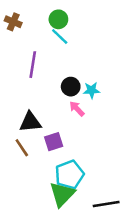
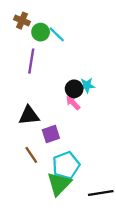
green circle: (58, 19) -> (41, 32), moved
brown cross: (13, 22) -> (22, 21), moved
black circle: (71, 87) -> (74, 89), moved
brown line: (22, 148) -> (31, 155), moved

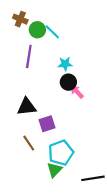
cyan star: (87, 85) -> (65, 64), moved
pink arrow: (73, 103) -> (77, 92), moved
green triangle: (59, 184) -> (54, 170), size x0.7

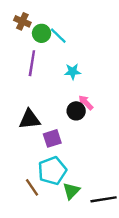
black circle: (68, 82) -> (76, 111), moved
brown line: (29, 143) -> (32, 187), moved
cyan pentagon: (61, 153) -> (52, 171), moved
green triangle: (54, 170) -> (71, 191), moved

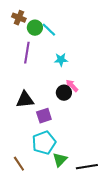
brown line: (32, 187) -> (19, 164), moved

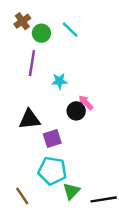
brown cross: (19, 18) -> (22, 21), turned 32
cyan line: (49, 30) -> (70, 30), moved
cyan star: (61, 60) -> (59, 81), moved
cyan pentagon: (44, 143) -> (52, 171), turned 30

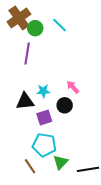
brown cross: (22, 21) -> (19, 18), size x1.6
cyan star: (59, 81) -> (43, 91), moved
black circle: (76, 111) -> (65, 105), moved
brown line: (22, 196) -> (30, 166), moved

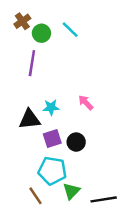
brown cross: (19, 18) -> (22, 21), size x0.6
black circle: (65, 105) -> (76, 142), moved

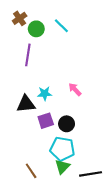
cyan pentagon: (52, 171) -> (62, 149), moved

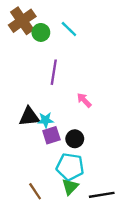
brown cross: (20, 18) -> (22, 21), size x1.6
purple line: (28, 55) -> (54, 72), moved
cyan star: (45, 94) -> (46, 120), moved

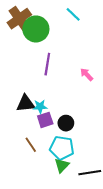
cyan line: (69, 29) -> (73, 14), moved
green circle: (41, 32) -> (36, 29), size x1.6
pink arrow: (84, 100) -> (87, 74), moved
brown line: (35, 191) -> (31, 145), moved

